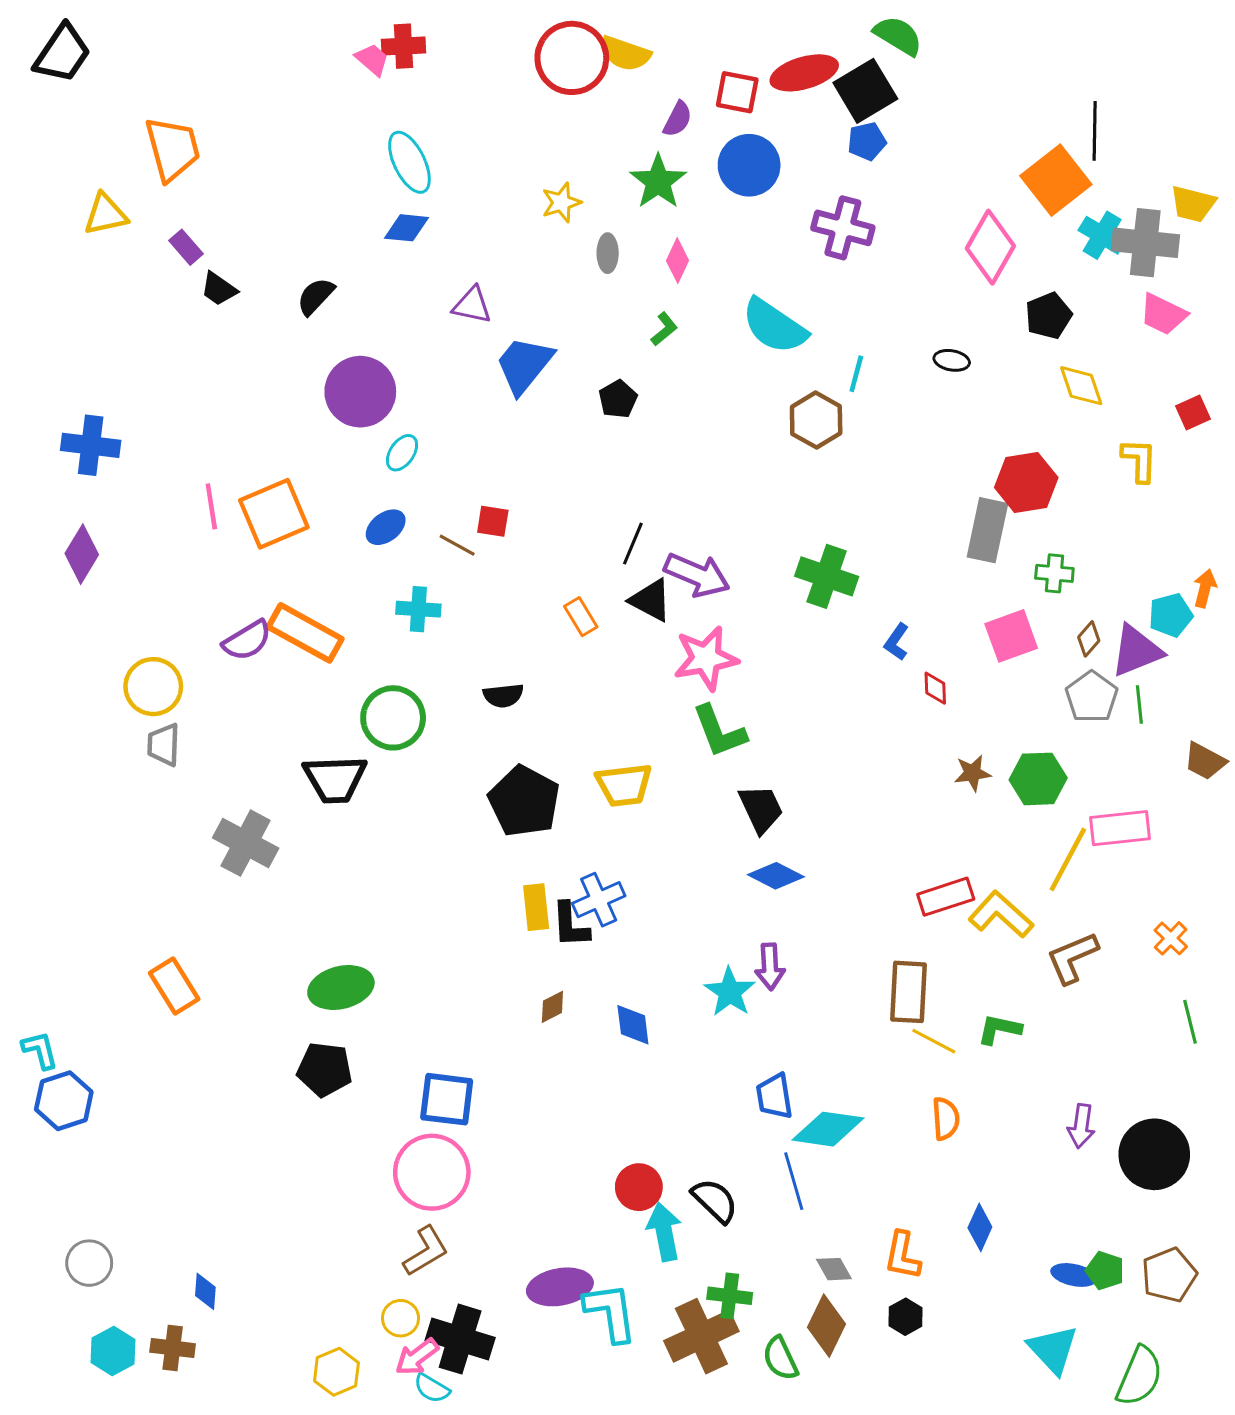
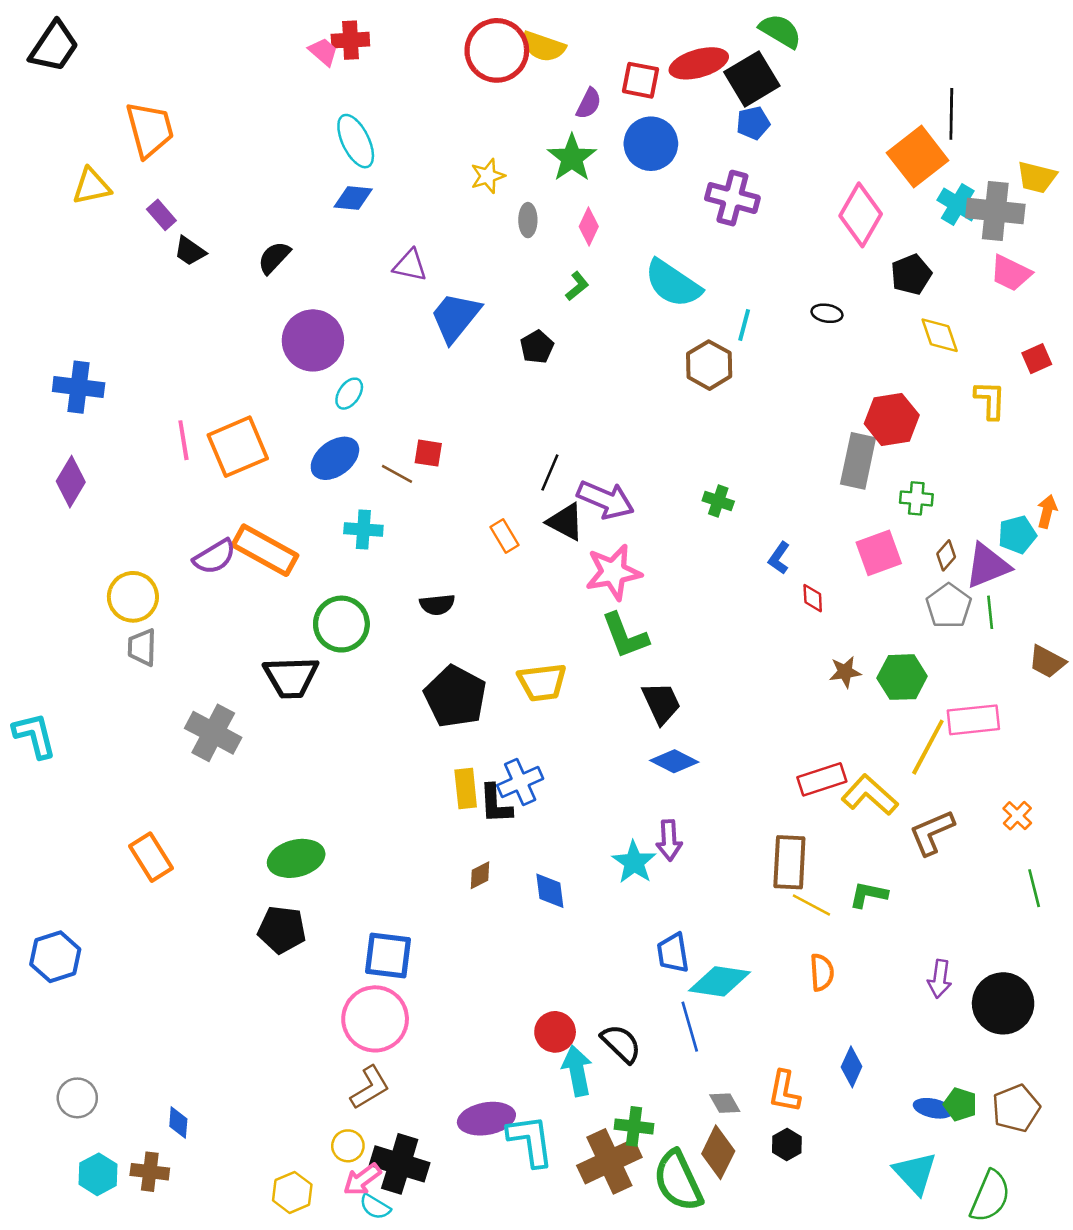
blue ellipse: (386, 527) -> (335, 458), size x1.4
green cross: (827, 576) -> (718, 501), size x0.6
cyan L-shape: (40, 1050) -> (35, 735), moved, size x1.4
green semicircle: (780, 1358) -> (678, 1181), size x1.6

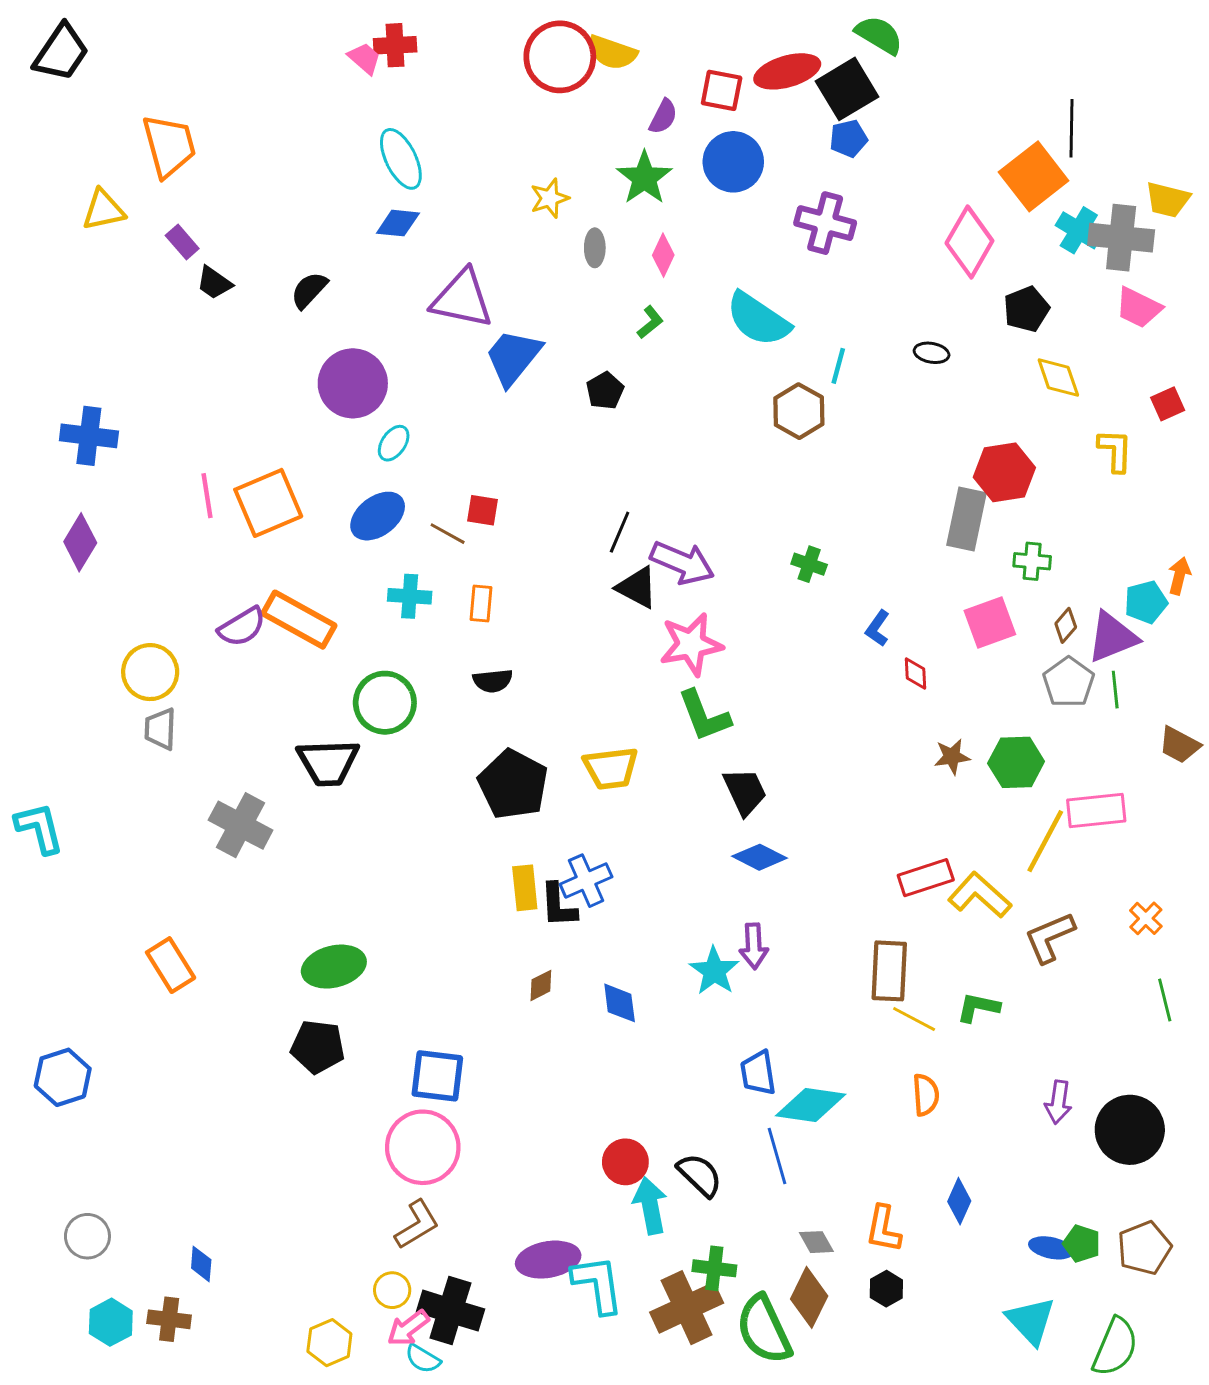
purple triangle: (410, 265) -> (462, 299), size x1.6
orange rectangle: (505, 536) -> (481, 604), moved, turned 36

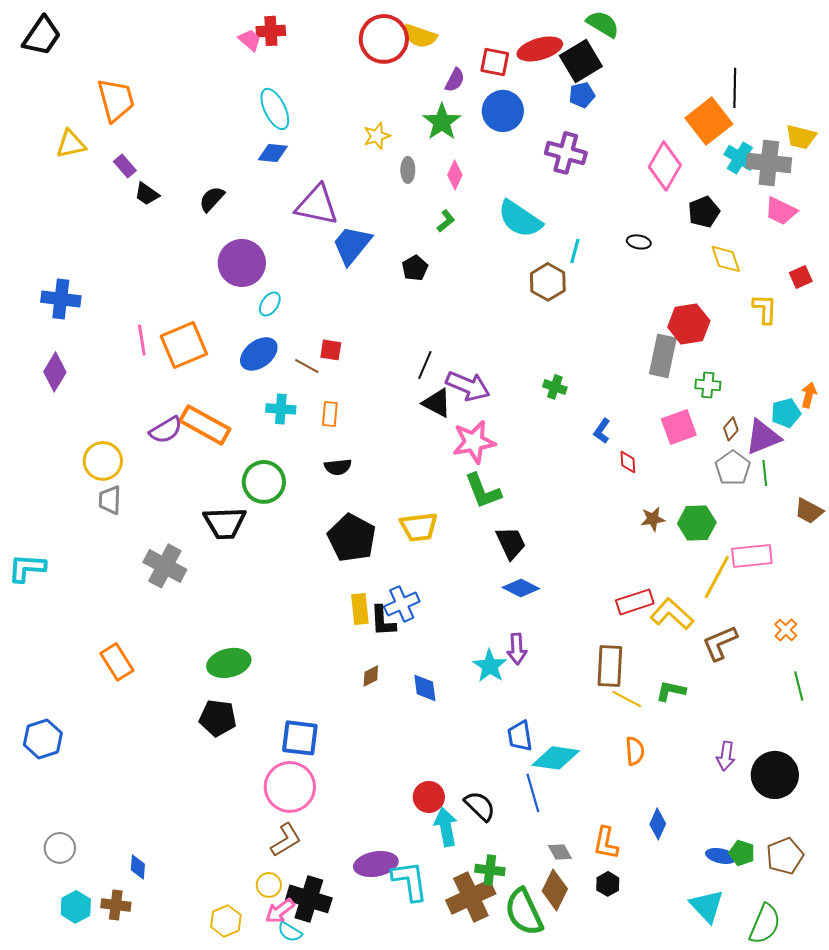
cyan L-shape: (39, 828) -> (27, 568), turned -72

